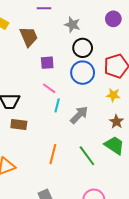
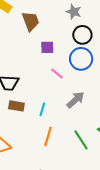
pink line: (49, 88) -> (57, 74), moved
cyan line: (57, 105) -> (42, 109), moved

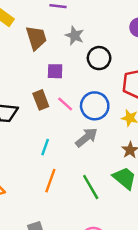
gray star: (74, 12) -> (75, 36), moved
blue circle: (81, 59) -> (95, 106), moved
brown rectangle: (16, 106) -> (41, 100), moved, turned 56

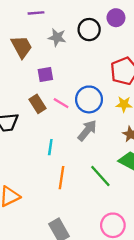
black circle: (99, 58) -> (89, 30), moved

